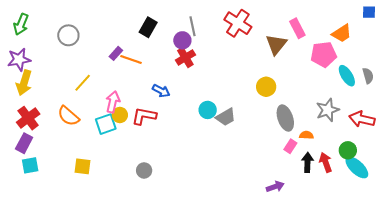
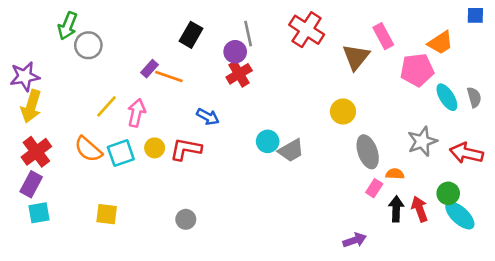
green arrow: (21, 24) -> (68, 26), moved
pink arrow: (113, 102) -> (136, 113), moved
cyan square: (106, 124) -> (121, 153), moved

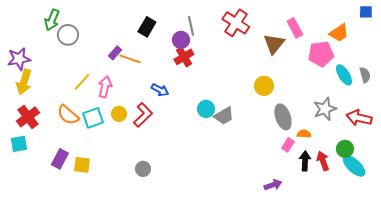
red L-shape: (186, 149) -> (143, 115), turned 125
purple rectangle: (31, 184) -> (60, 159), moved
cyan square: (39, 213) -> (19, 144), moved

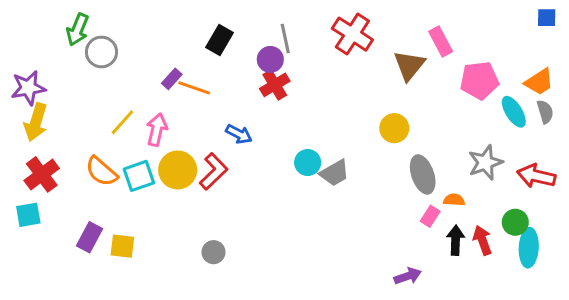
orange trapezoid: (339, 33) -> (539, 82), moved
yellow circle: (119, 114) -> (178, 170), size x1.6
cyan ellipse: (354, 166) -> (529, 248), turned 50

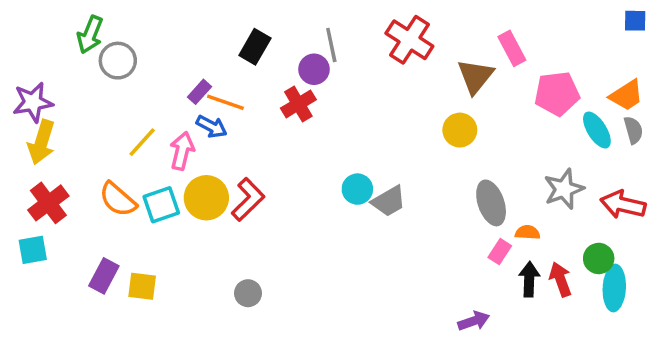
red cross: (275, 85) -> (298, 104), moved
yellow circle: (394, 128) -> (460, 130), moved
blue arrow: (239, 134) -> (212, 127), moved

